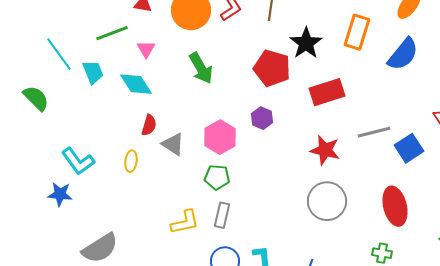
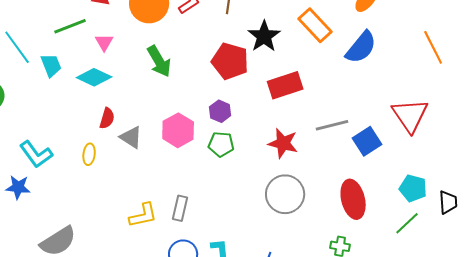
orange rectangle: (357, 32) -> (315, 25), turned -60
cyan diamond: (136, 84) -> (94, 77), turned -32
green pentagon: (217, 177) -> (221, 144), moved

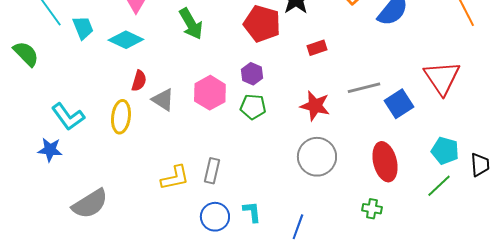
red rectangle: (285, 85) -> (317, 48), size x0.6
yellow ellipse: (89, 154) -> (121, 117), size x1.5

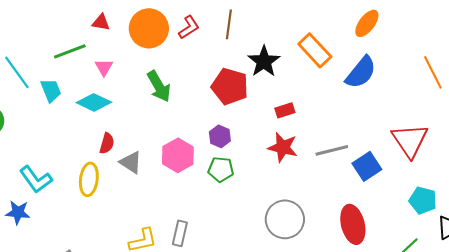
red star: (315, 106) -> (283, 147), moved
cyan pentagon: (445, 151) -> (423, 200), moved

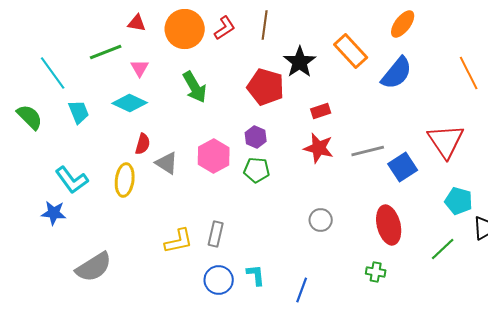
cyan trapezoid: (51, 90) -> (79, 112), moved
gray circle: (285, 219) -> (321, 220), size x0.6

